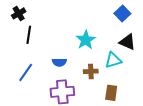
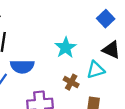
blue semicircle: (59, 62) -> (22, 66), moved, size x1.5
brown cross: (91, 71) -> (71, 82), turned 32

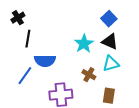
blue square: (106, 19) -> (109, 19), moved
black triangle: (111, 50) -> (110, 42), moved

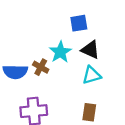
blue square: (109, 19) -> (79, 23), moved, turned 35
brown cross: (89, 75) -> (41, 67), moved

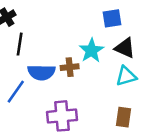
brown cross: (41, 67) -> (70, 67), turned -35

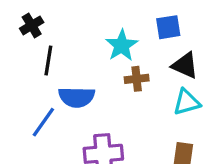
cyan star: (91, 50) -> (122, 45), moved
brown cross: (70, 67) -> (137, 79), moved

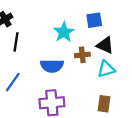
brown cross: (137, 79) -> (82, 55), moved
blue semicircle: (77, 97) -> (52, 66), moved

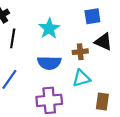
cyan star: (64, 32) -> (49, 28), moved
cyan triangle: (106, 69) -> (81, 78), moved

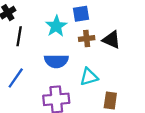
blue square: (92, 16) -> (81, 14), moved
brown cross: (80, 52) -> (87, 39), moved

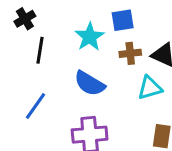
blue semicircle: (56, 61) -> (90, 83), turned 30
cyan triangle: (89, 77) -> (150, 88), moved

